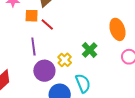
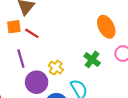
green cross: (90, 50) -> (92, 59), moved

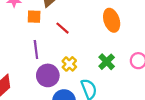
orange ellipse: (106, 27) -> (112, 20), moved
red line: (32, 33) -> (62, 28), moved

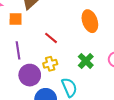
red line: (62, 28) -> (51, 38), moved
yellow cross: (69, 64) -> (50, 64), turned 32

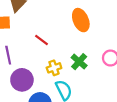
yellow cross: (50, 64) -> (54, 68), moved

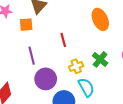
red line: (42, 40) -> (63, 40), turned 40

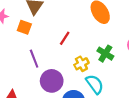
orange square: (26, 25) -> (24, 27), turned 32
red line: (63, 40) -> (65, 38), turned 56

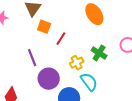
orange square: (24, 27) -> (44, 27), moved

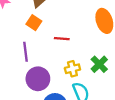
orange square: (44, 27) -> (34, 23), moved
red line: (61, 39) -> (62, 39), turned 48

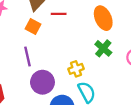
red line: (62, 39) -> (59, 14), moved
green cross: (99, 64) -> (103, 48), moved

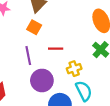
red line: (59, 14) -> (56, 49), moved

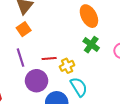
orange square: (34, 27) -> (24, 29), turned 32
red line: (56, 49) -> (49, 58), moved

